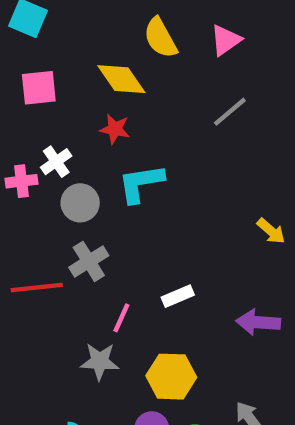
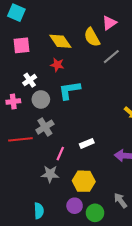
yellow semicircle: (160, 38) -> (92, 37), moved
pink cross: (21, 181) -> (13, 102), moved

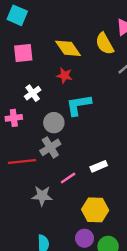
gray circle: (41, 99) -> (54, 123), moved
pink line: (60, 154) -> (68, 178), turned 32
gray star: (50, 174) -> (42, 196), moved

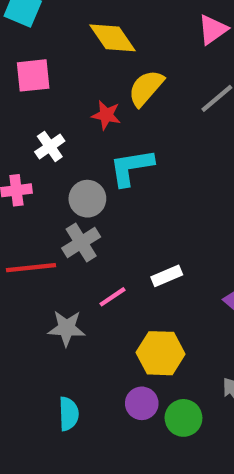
yellow semicircle: (105, 44) -> (146, 88), moved, turned 70
yellow diamond: (68, 48) -> (112, 38), moved

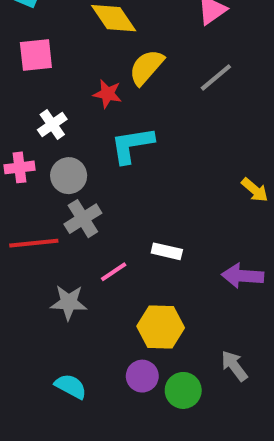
gray circle: (87, 199) -> (69, 176), moved
white rectangle: (167, 276) -> (167, 251), turned 36
cyan semicircle: (69, 414) -> (71, 386), turned -60

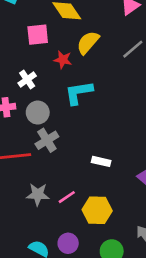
pink square: (36, 55) -> (38, 35), moved
pink line: (114, 272) -> (67, 197), moved
purple circle: (142, 376) -> (68, 243), moved

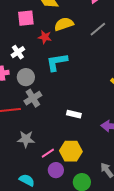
yellow semicircle: (88, 43) -> (64, 24), turned 30
pink line: (67, 197) -> (48, 153), moved
purple circle: (68, 243) -> (56, 170), moved

